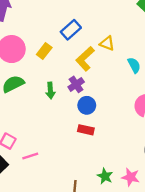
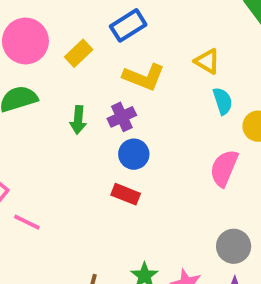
yellow triangle: (107, 43) -> (207, 61), moved
yellow L-shape: (85, 59) -> (144, 77), turned -125
pink line: (30, 156) -> (27, 222), turned 35

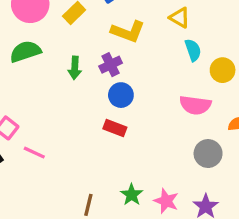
pink semicircle: (224, 168) -> (195, 105), turned -104
gray circle: (234, 246) -> (208, 154), moved

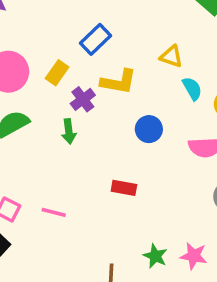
purple cross: (111, 65) -> (83, 99), moved
blue circle: (121, 95) -> (149, 129), moved
pink line: (34, 153) -> (54, 212), moved

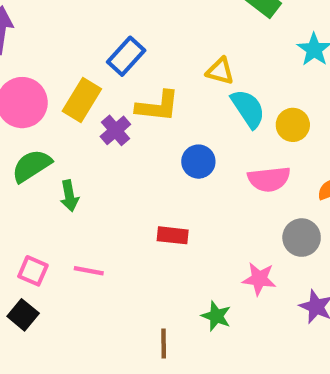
yellow rectangle: (57, 73) -> (82, 100), size x1.4
cyan semicircle: (192, 89) -> (248, 109), size x1.4
green arrow: (69, 131) -> (69, 196), moved
pink star: (194, 256) -> (259, 279), moved

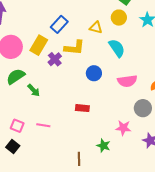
yellow triangle: (220, 71) -> (96, 28), moved
yellow circle: (293, 125) -> (119, 18), moved
green arrow: (69, 196) -> (34, 90), turned -32

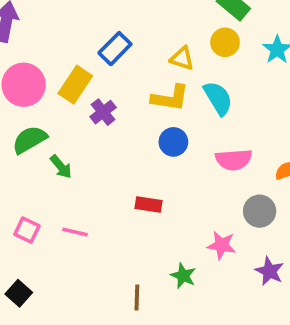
yellow L-shape: (74, 48) -> (170, 98), moved
black square: (13, 146) -> (19, 293), moved

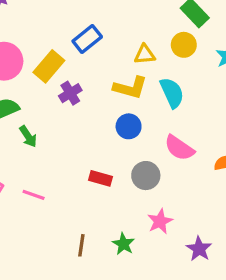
yellow triangle: (182, 58) -> (145, 54), turned -30
pink semicircle: (234, 160) -> (179, 148), turned 32
gray circle: (260, 211) -> (146, 176), moved
pink star: (222, 245) -> (160, 221), turned 30
brown line: (137, 298) -> (81, 245), moved

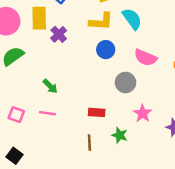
yellow rectangle: (49, 66) -> (39, 18), turned -30
green arrow: (28, 136) -> (50, 86), moved
red rectangle: (100, 178) -> (97, 112), moved

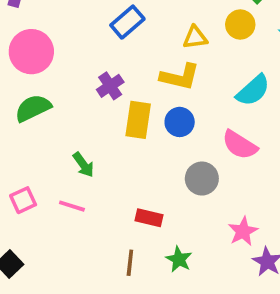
yellow rectangle: (39, 18) -> (138, 120), moved
cyan semicircle: (132, 19) -> (253, 90), moved, turned 75
pink star: (143, 113) -> (243, 231), moved
pink square: (16, 115) -> (23, 200), turned 35

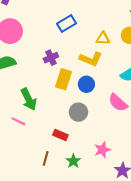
green arrow: (83, 165) -> (29, 99), size x1.5
gray circle: (202, 179) -> (78, 112), moved
pink star: (243, 231) -> (102, 150), moved

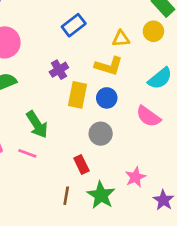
red rectangle: (60, 135) -> (81, 165), turned 48
green star: (73, 161) -> (101, 195), size x1.5

